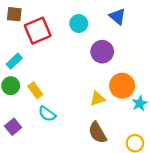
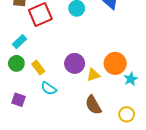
purple circle: (102, 52) -> (75, 63), moved
purple square: (13, 127) -> (18, 100), turned -32

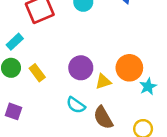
cyan semicircle: (49, 88) -> (76, 105), moved

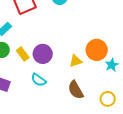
purple circle: (81, 68) -> (43, 54), moved
cyan semicircle: (76, 105) -> (39, 80), moved

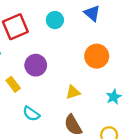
orange circle: (97, 50) -> (97, 56), moved
purple circle: (43, 54) -> (36, 65), moved

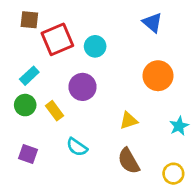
cyan circle: (55, 20) -> (95, 46), moved

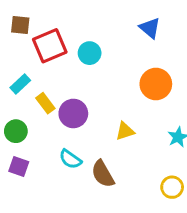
purple circle: (82, 87) -> (73, 113), moved
green circle: (25, 105) -> (16, 131), moved
yellow rectangle: (55, 111) -> (45, 103), moved
brown semicircle: (129, 161) -> (103, 174), moved

